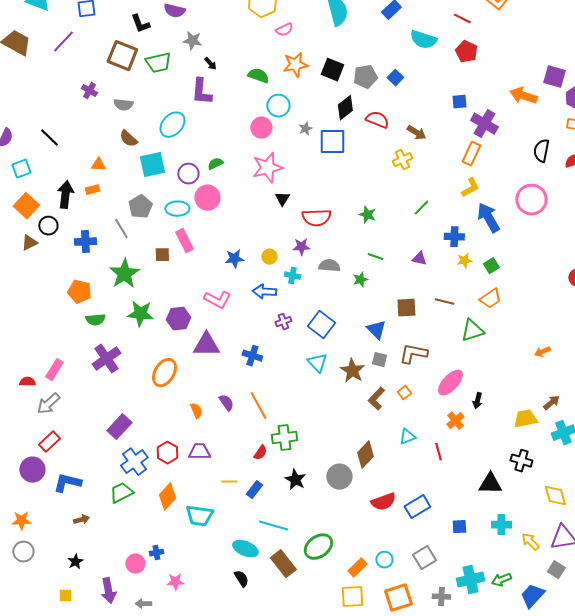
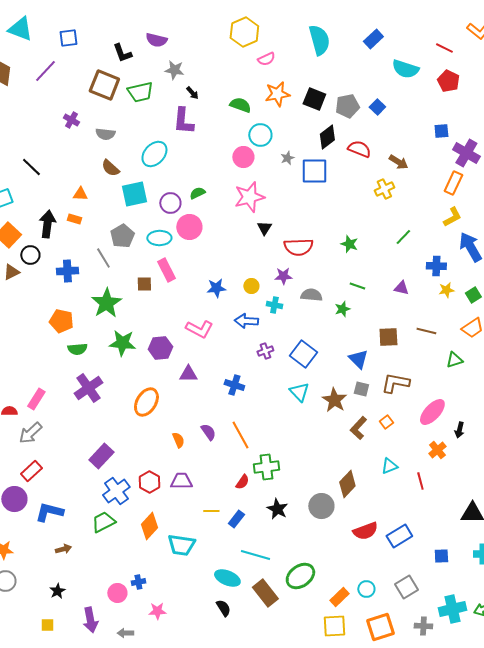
orange rectangle: (92, 190) -> (74, 219), turned 32
green triangle: (472, 331) -> (454, 360), size x0.7
purple triangle: (206, 345) -> (188, 374), size x0.7

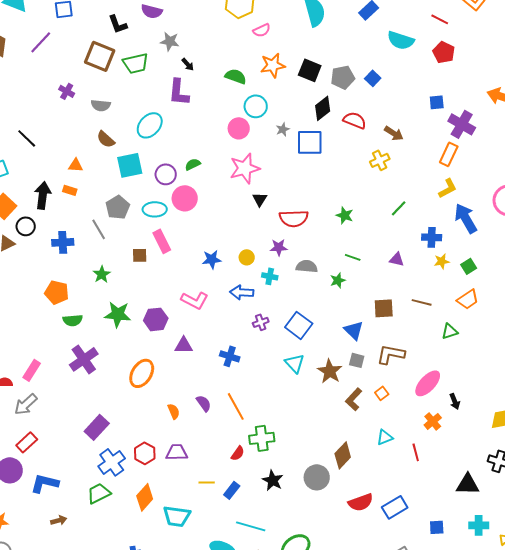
green star: (106, 303) -> (102, 274), size x0.6
black arrow: (459, 430) -> (455, 401), turned -35

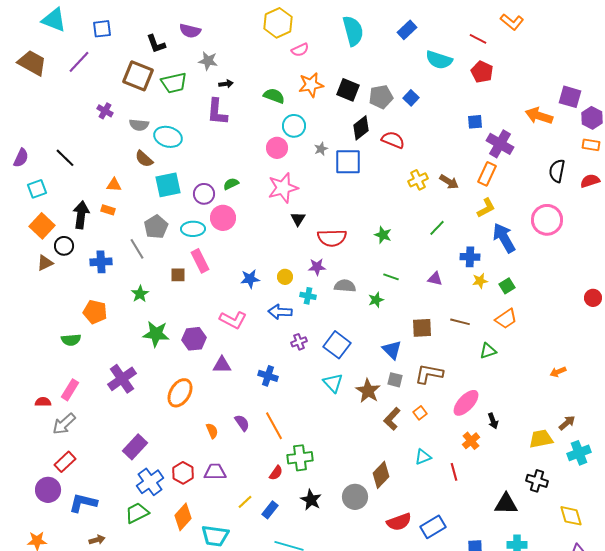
black arrow: (188, 64) -> (226, 84), turned -56
cyan ellipse: (150, 125) -> (168, 137), moved, turned 64
brown arrow: (394, 133) -> (449, 182), moved
green semicircle: (73, 320) -> (71, 340), moved
yellow line: (207, 482) -> (245, 502), turned -42

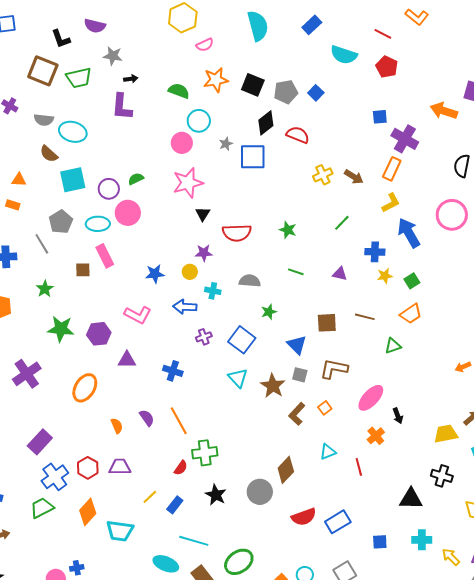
purple star: (317, 267) -> (204, 253), moved
green star: (376, 300) -> (269, 312), moved

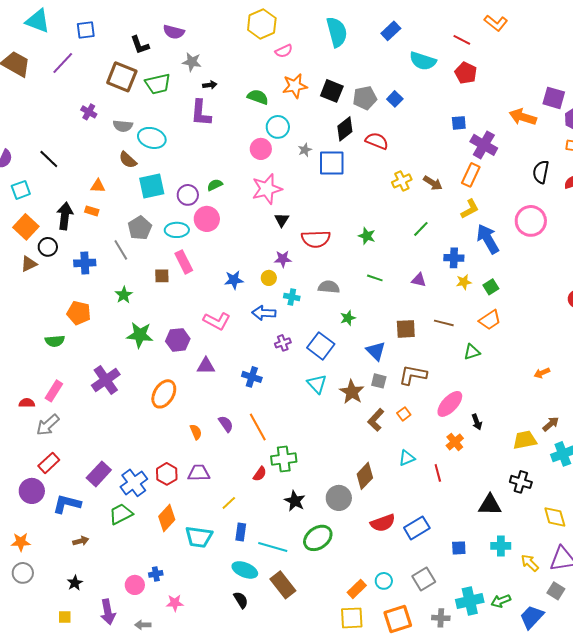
purple rectangle: (40, 442) -> (99, 474), moved
blue rectangle: (175, 505) -> (241, 532), moved, turned -30
green ellipse: (239, 562) -> (318, 538), moved

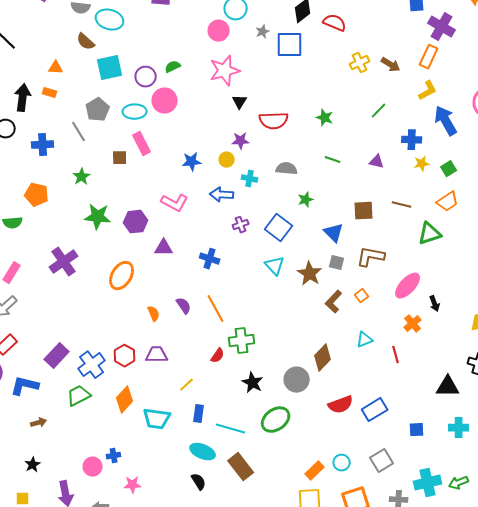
green triangle: (472, 352) -> (430, 234), size x1.4

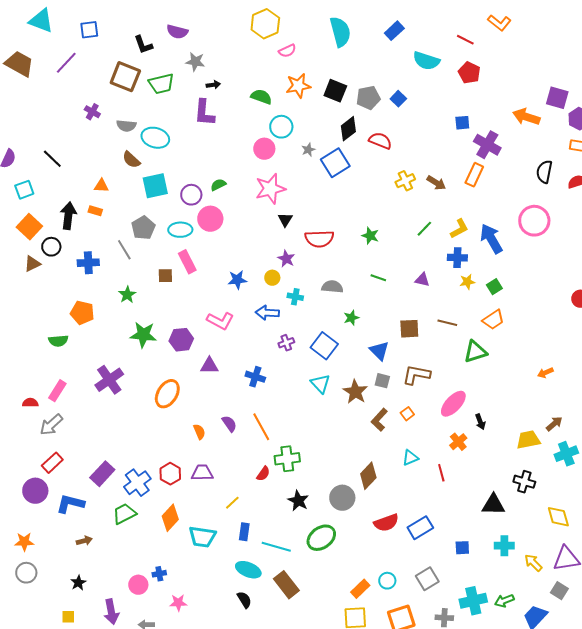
blue square: (290, 45) -> (335, 163), turned -32
yellow L-shape: (428, 91) -> (459, 229), moved
purple star: (241, 141) -> (286, 259), turned 30

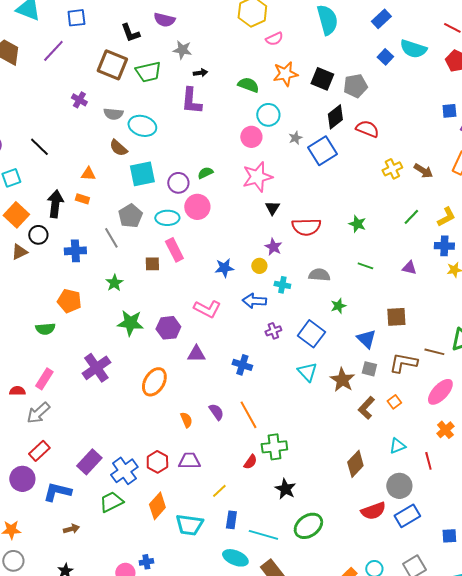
blue square: (398, 99) -> (385, 57), moved
brown line: (447, 323) -> (434, 352), moved
gray circle: (342, 498) -> (399, 486), moved

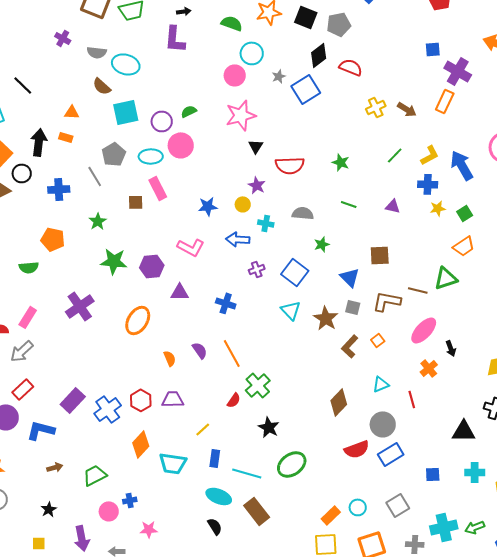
green cross: (274, 447) -> (258, 385), turned -35
green trapezoid: (111, 502) -> (95, 475), moved

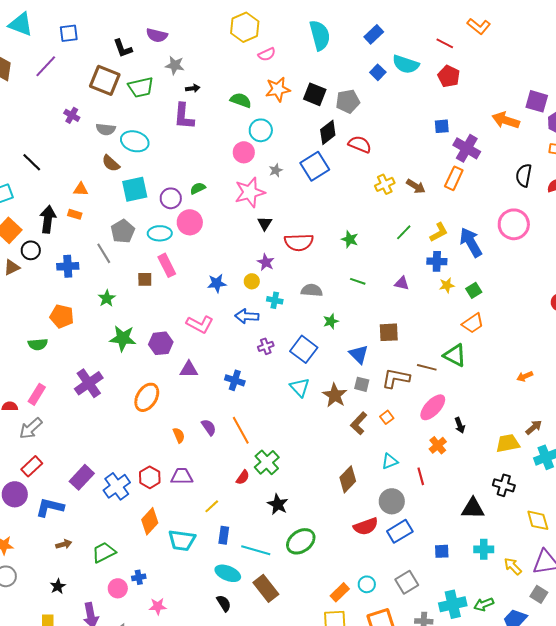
gray star: (279, 76) -> (276, 170), moved
green triangle: (446, 278) -> (455, 355), turned 45

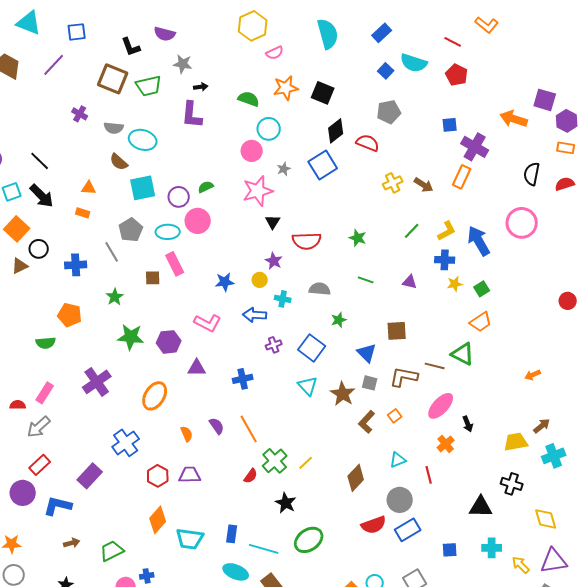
gray pentagon: (348, 101) -> (389, 112), moved
black arrow: (48, 219) -> (42, 196), moved, turned 128
blue cross: (235, 380) -> (243, 379), turned -30
blue cross: (117, 486) -> (126, 443), moved
yellow line: (212, 506) -> (306, 463), moved

